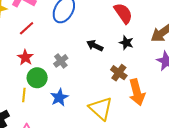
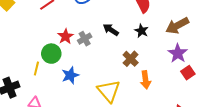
red star: (25, 57) -> (65, 36), moved
gray cross: (61, 61) -> (85, 39), moved
orange arrow: (137, 92) -> (146, 80), size x0.7

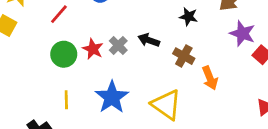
black arrow: (111, 30) -> (149, 40), moved
green circle: (51, 54) -> (64, 54), moved
blue star: (70, 75) -> (112, 97), size x1.4

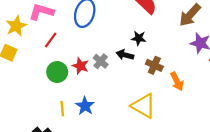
black star: (188, 17) -> (139, 38), moved
blue star: (112, 97) -> (85, 106), moved, size x0.7

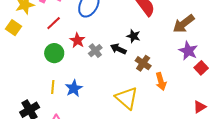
red star: (80, 66) -> (77, 40), moved

